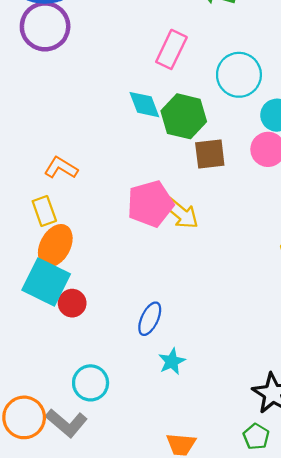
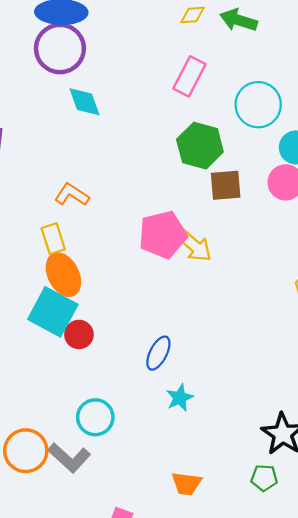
cyan diamond: (144, 105) -> (85, 102), moved
orange ellipse: (55, 246) -> (63, 275), turned -57
green pentagon: (256, 437) -> (264, 478), turned -30

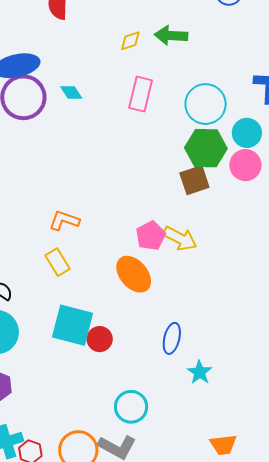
cyan diamond: (85, 102) -> (71, 93), moved, size x0.7
green hexagon: (200, 146) -> (206, 148), moved
pink pentagon: (163, 235) -> (151, 236), size x0.7
orange ellipse: (63, 275) -> (134, 274), moved

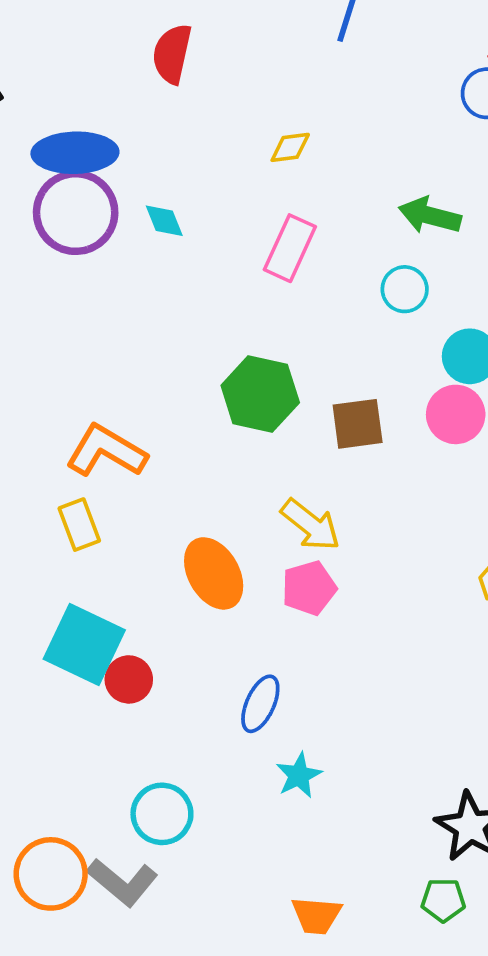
green arrow: (171, 36) -> (430, 216), moved
cyan circle: (206, 104) -> (405, 289), size x0.6
green hexagon: (206, 148) -> (260, 394), moved
orange L-shape: (64, 220) -> (106, 451), size x1.4
pink pentagon: (151, 236) -> (309, 588), moved

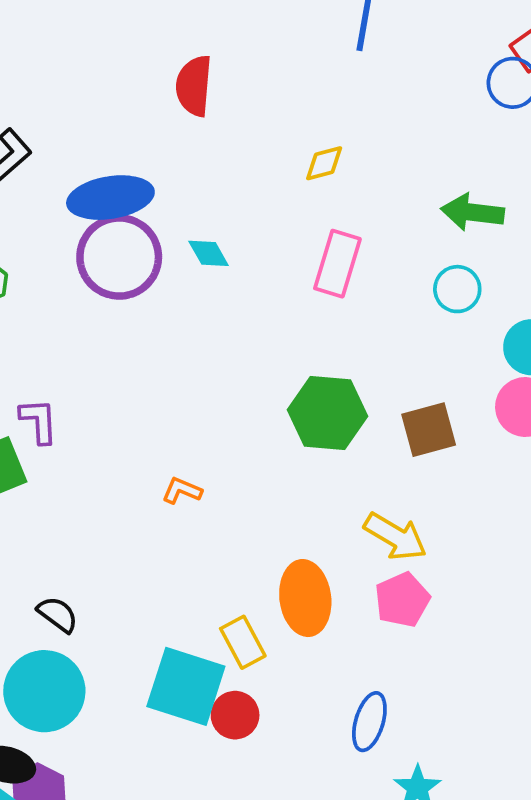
orange L-shape: (106, 451) -> (182, 491), size x0.5
yellow rectangle: (79, 525) -> (243, 642), moved
orange ellipse: (214, 573) -> (305, 598), turned 30

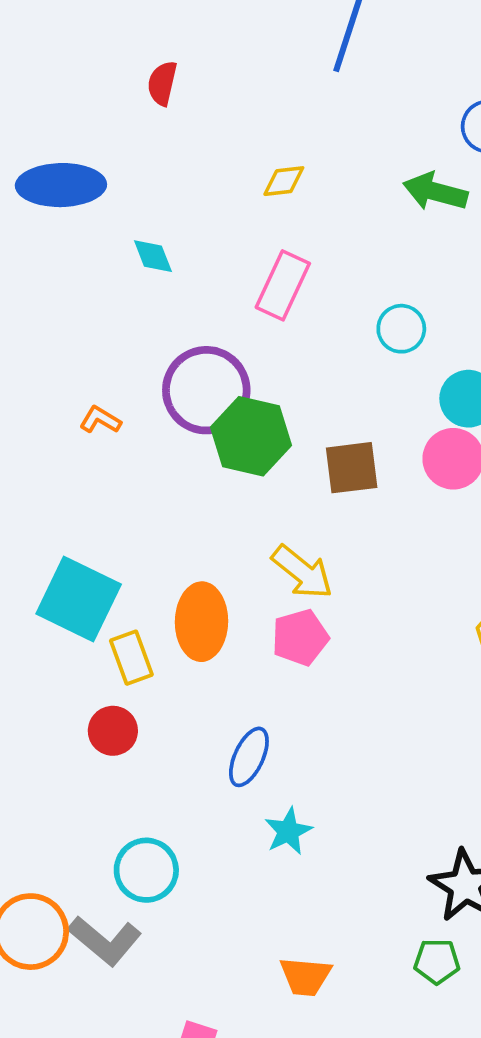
red semicircle: (194, 86) -> (162, 83), size x0.7
green arrow: (472, 212) -> (435, 192), moved
purple circle: (119, 257) -> (206, 390), moved
orange L-shape: (182, 491) -> (100, 420), moved
cyan square: (186, 686) -> (79, 599), moved

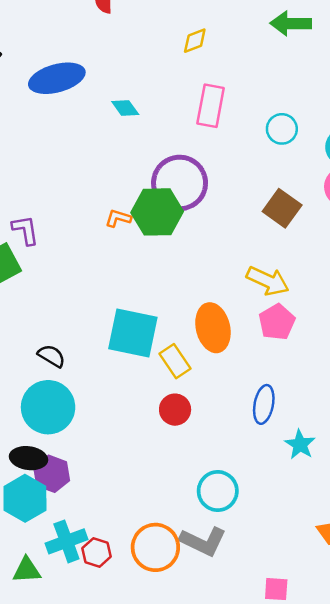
cyan circle: (401, 329) -> (282, 129), moved
green hexagon: (251, 436) -> (157, 212), moved
brown square: (352, 468) -> (282, 208), turned -33

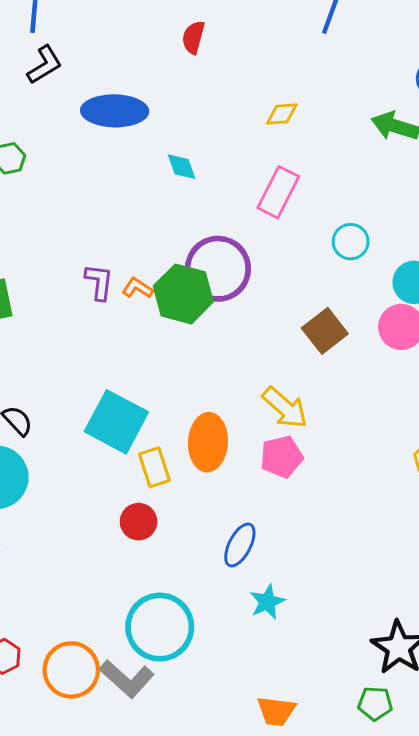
purple L-shape: (25, 230) -> (99, 282), moved
cyan circle: (218, 491) -> (160, 627), size x1.4

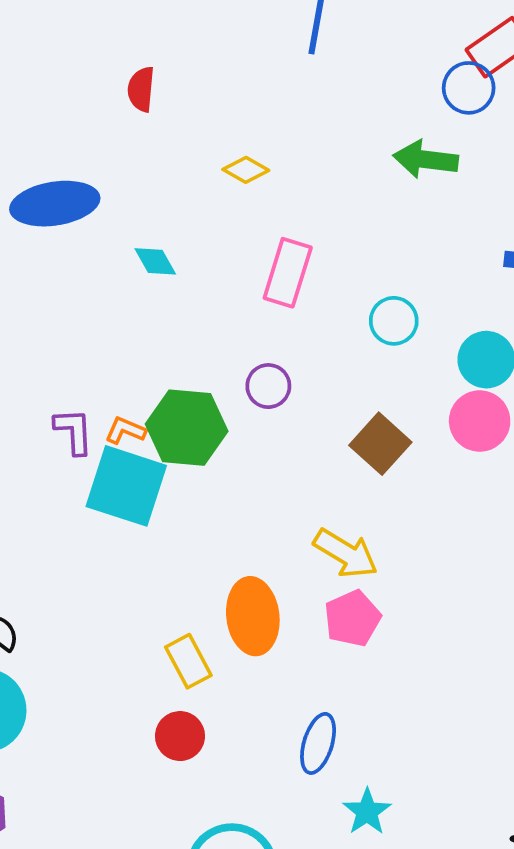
yellow diamond: (282, 114) -> (246, 170), moved, turned 44
purple circle: (218, 269) -> (268, 386), moved, size x0.5
cyan square: (116, 422) -> (126, 486), moved

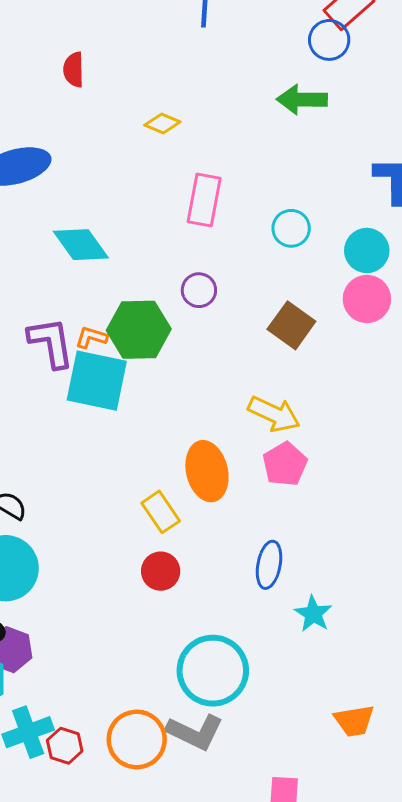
cyan diamond: (155, 261) -> (81, 245), moved, size x1.6
purple L-shape: (74, 431) -> (51, 343), size x1.4

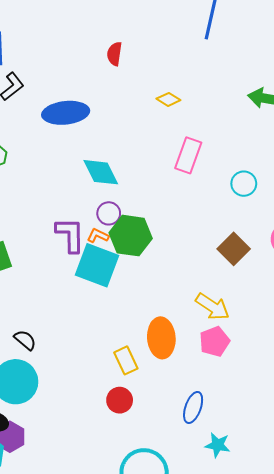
purple circle: (199, 290) -> (109, 213), moved
cyan star: (313, 614) -> (218, 445), turned -30

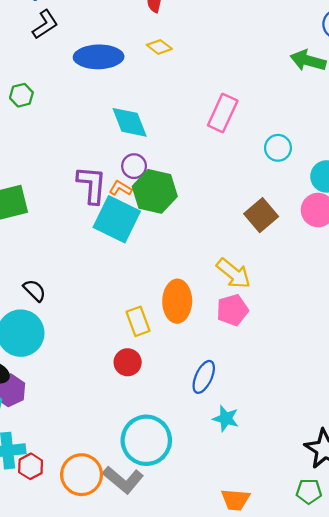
yellow diamond: (168, 99) -> (159, 47), moved

